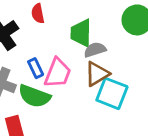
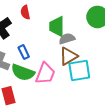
pink trapezoid: (58, 73) -> (45, 73), moved
cyan square: (112, 93) -> (79, 70), turned -30

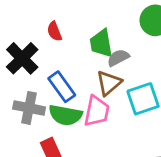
blue rectangle: (24, 52) -> (62, 87), size x1.5
brown triangle: (68, 56) -> (109, 83), moved

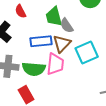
gray semicircle: (118, 58) -> (67, 26), turned -91
blue rectangle: (62, 87) -> (41, 41), moved, turned -55

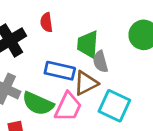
cyan square: (87, 52) -> (114, 106), turned 30

